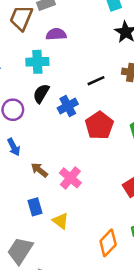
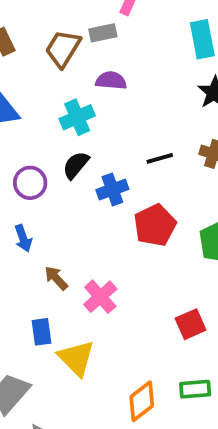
cyan cross: (37, 62) -> (77, 117), turned -30
yellow triangle: (61, 221) -> (76, 358), size x1.5

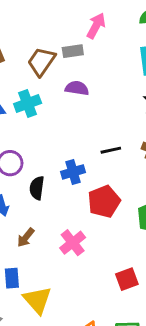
cyan cross: (77, 117) -> (28, 104), moved
black semicircle: (76, 165) -> (37, 188), moved, turned -35
brown arrow: (56, 278) -> (26, 238), turned -102
pink cross: (100, 297) -> (73, 243), moved

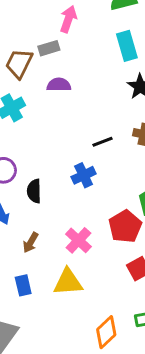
blue cross: (73, 172) -> (84, 175), moved
red pentagon: (104, 201) -> (125, 226), moved
yellow triangle: (37, 300) -> (68, 282), moved, turned -44

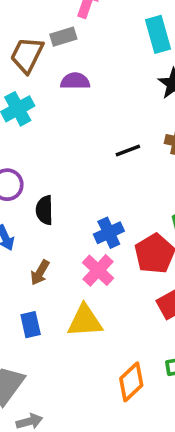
blue cross: (84, 175) -> (109, 233), moved

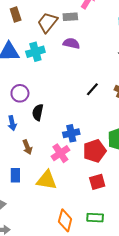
black line: (128, 151) -> (92, 89), turned -40
brown arrow: (40, 273) -> (27, 147), turned -64
orange diamond: (131, 382) -> (65, 220), turned -45

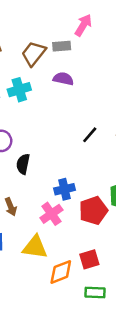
red square: (97, 182) -> (89, 259), moved
orange diamond: (65, 220) -> (61, 272), moved, turned 55

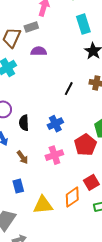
blue cross: (64, 189) -> (55, 124), moved
pink cross: (51, 214) -> (54, 155), turned 30
yellow triangle: (35, 247) -> (43, 205), moved

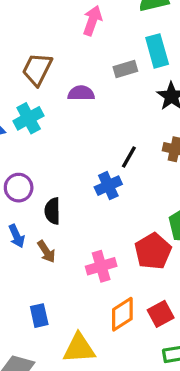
gray rectangle: (31, 27) -> (125, 69), moved
blue cross: (55, 124) -> (108, 186), moved
brown arrow: (22, 157) -> (46, 252), moved
orange diamond: (72, 197) -> (122, 314), moved

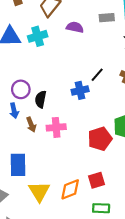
purple circle: (19, 188) -> (21, 89), moved
pink cross: (101, 266) -> (56, 127), moved
orange diamond: (122, 314) -> (70, 189), moved
blue rectangle: (39, 316) -> (18, 165), size x1.5
yellow triangle: (79, 348) -> (39, 191), turned 50

